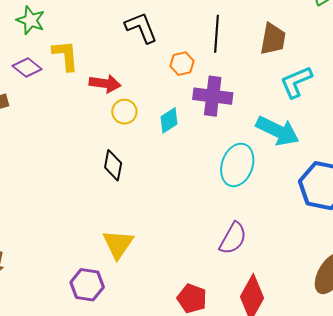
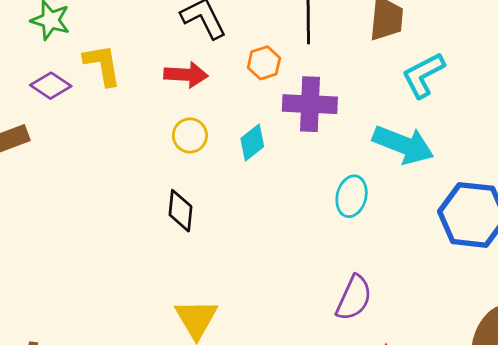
red arrow: (105, 84) -> (186, 75), moved
cyan ellipse: (237, 165) -> (352, 196), size x0.7

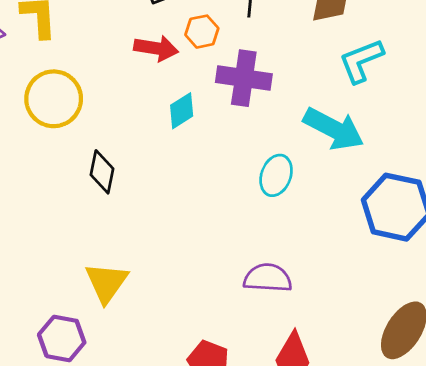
red arrow: (186, 75) -> (156, 48), moved
yellow circle: (190, 135) -> (54, 99), moved, size x1.6
purple semicircle: (354, 298) -> (268, 278), turned -117

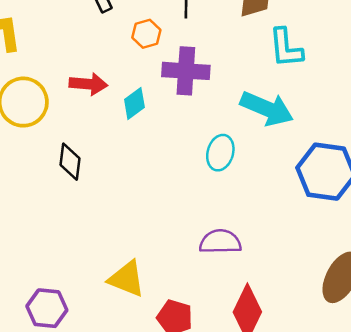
red arrow: (156, 48) -> (88, 84), moved
cyan L-shape: (361, 61) -> (286, 48), turned -69
yellow triangle: (106, 283) -> (127, 279), moved, turned -39

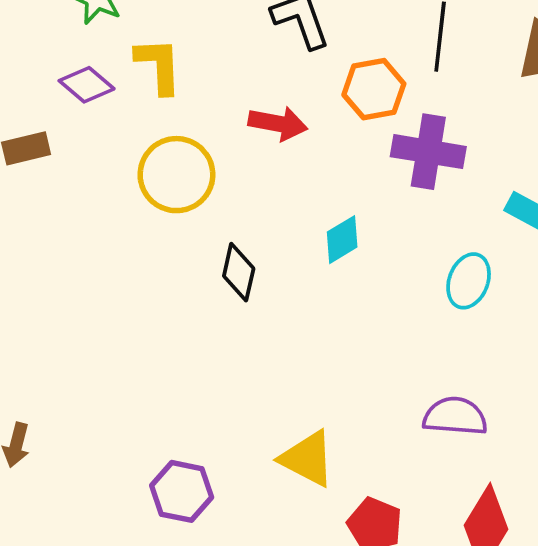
orange hexagon: (146, 34) -> (374, 89), size x1.4
red arrow: (88, 84) -> (278, 124), moved
cyan diamond: (134, 103) -> (342, 240), moved

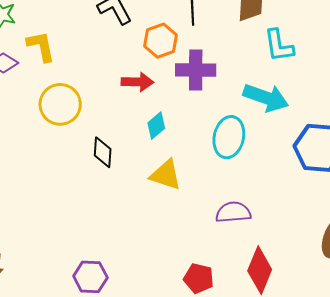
red arrow: (278, 124) -> (137, 82), moved
cyan ellipse: (469, 281) -> (229, 137), size x1.4
yellow triangle: (307, 459) -> (166, 175), moved

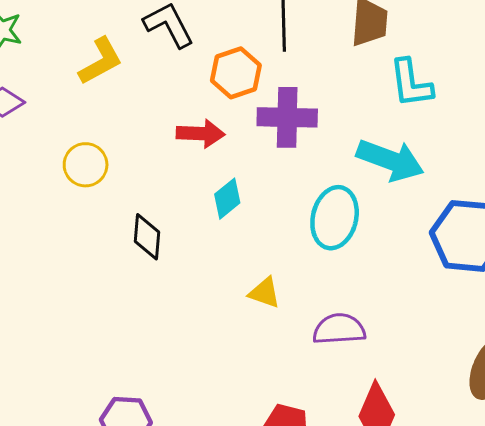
yellow L-shape: (41, 46) -> (101, 61), moved, turned 72
yellow circle: (60, 104) -> (86, 165), size x0.7
yellow triangle: (166, 175) -> (265, 293), moved, size x0.7

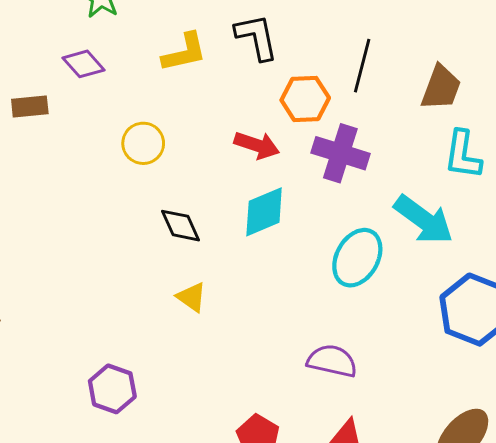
cyan diamond: (227, 199) -> (264, 212), size x1.4
black diamond: (147, 237) -> (181, 226), turned -45
yellow triangle: (265, 293) -> (192, 297), moved

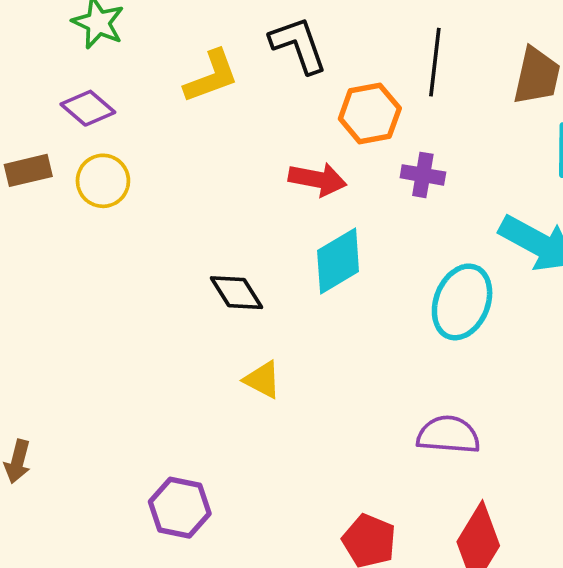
yellow circle: (143, 143) -> (103, 181), moved
purple cross: (340, 153) -> (423, 175), size x0.6

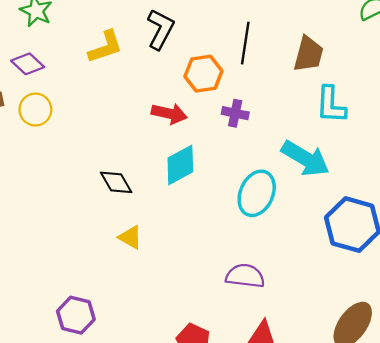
black L-shape: (298, 45) -> (160, 29), turned 45

